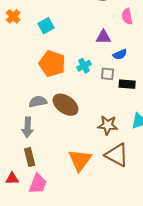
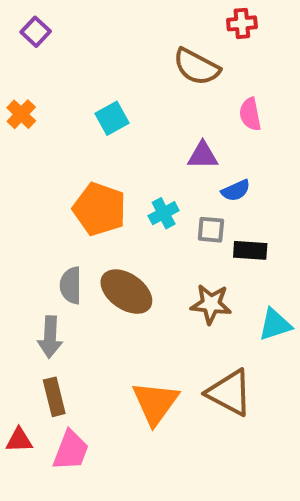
cyan square: (46, 26) -> (112, 118), moved
gray semicircle: (38, 102) -> (71, 285), turned -78
brown star: (108, 125) -> (211, 304), moved

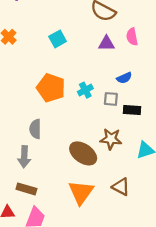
purple triangle: (203, 155) -> (106, 43), moved
brown ellipse: (126, 292) -> (83, 153), moved
brown triangle: (230, 393) -> (121, 187), size x0.7
brown rectangle: (54, 397) -> (26, 189), turned -60

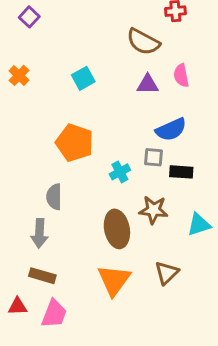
blue semicircle: (124, 78) -> (171, 130), size x1.5
cyan cross: (85, 90) -> (120, 172), moved
brown ellipse: (83, 153) -> (117, 229), turned 44
brown triangle: (121, 187) -> (167, 273), turned 48

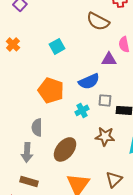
purple triangle: (148, 84) -> (109, 59), moved
blue semicircle: (171, 130) -> (89, 81), moved
brown ellipse: (117, 229) -> (65, 149), moved, turned 50

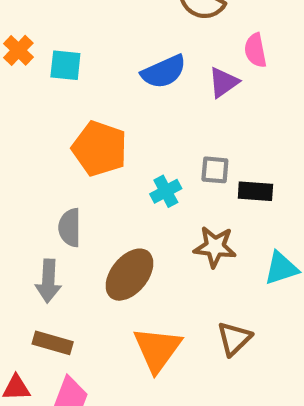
cyan square: (57, 46) -> (65, 65), moved, turned 35
purple triangle: (109, 59) -> (223, 82), turned -35
blue semicircle: (89, 81) -> (164, 72), moved

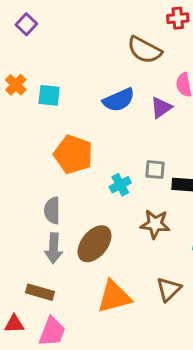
gray arrow: (48, 281) -> (54, 248), moved
orange triangle: (157, 349) -> (114, 297), turned 39

